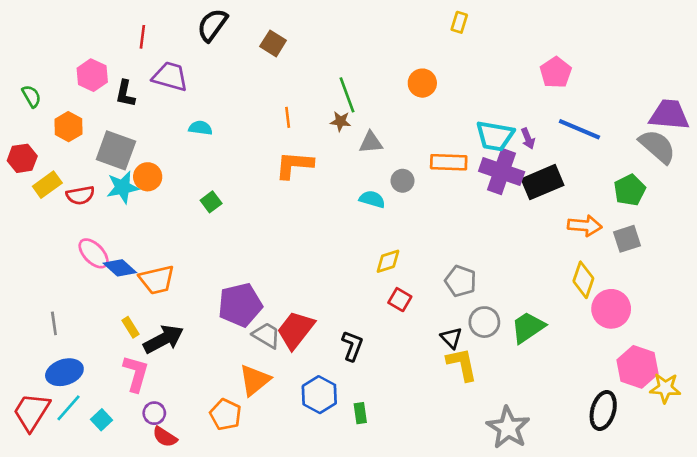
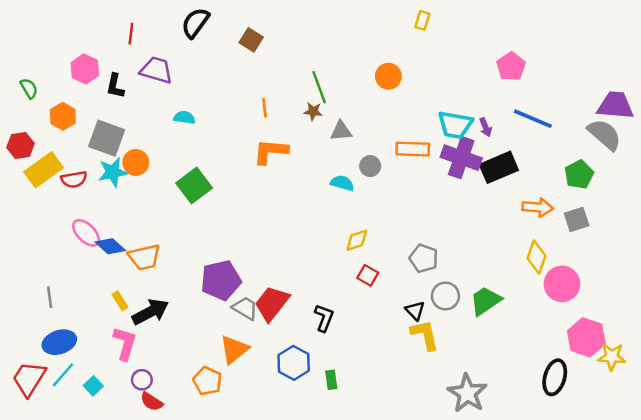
yellow rectangle: (47, 185) -> (44, 170), size x1.4
green square: (211, 202) -> (194, 186), size x1.8

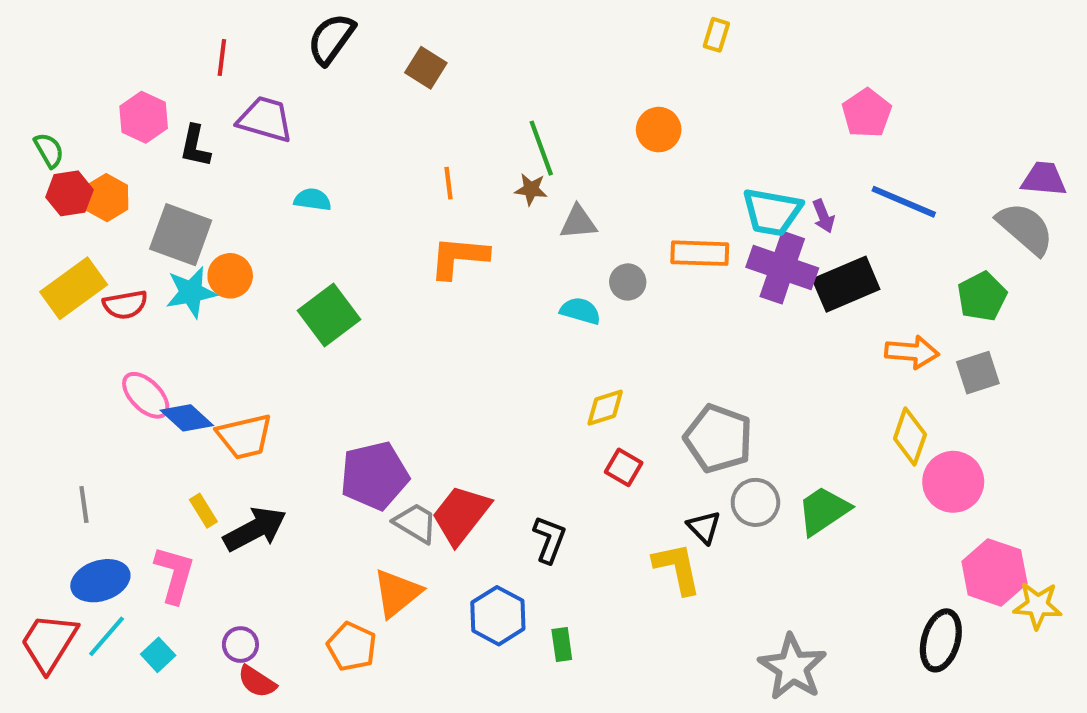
purple trapezoid: (615, 105) -> (1044, 179), size x0.7
red hexagon: (20, 145) -> (69, 193), moved
gray pentagon: (424, 258) -> (718, 439), size x1.4
yellow L-shape: (425, 335) -> (677, 568), moved
pink L-shape: (125, 343) -> (175, 574), moved

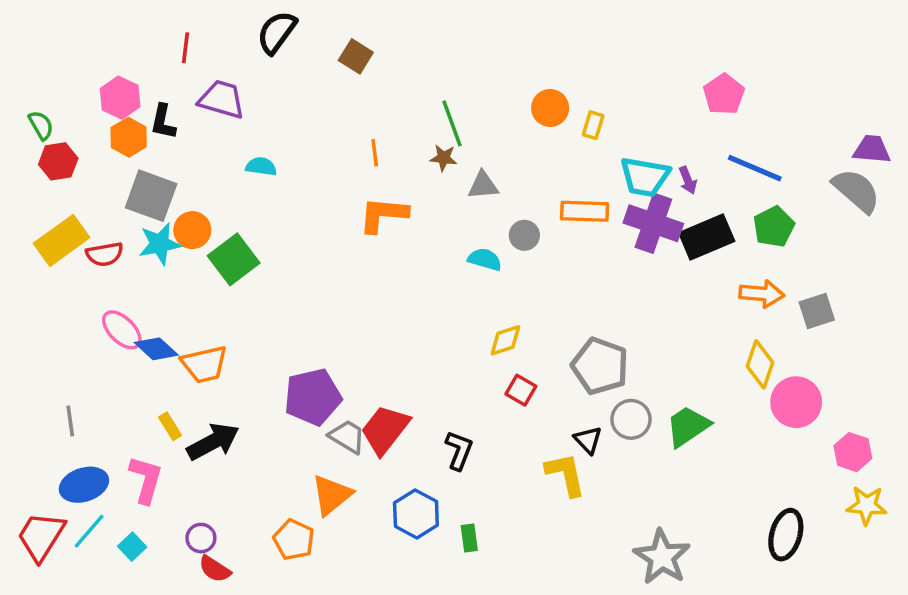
yellow rectangle: (716, 35) -> (593, 125), moved
orange hexagon: (107, 198) -> (129, 137), moved
green pentagon: (982, 296) -> (774, 227), moved
green square: (329, 315) -> (234, 259), moved
pink hexagon: (994, 572) -> (853, 452), moved, size x0.7

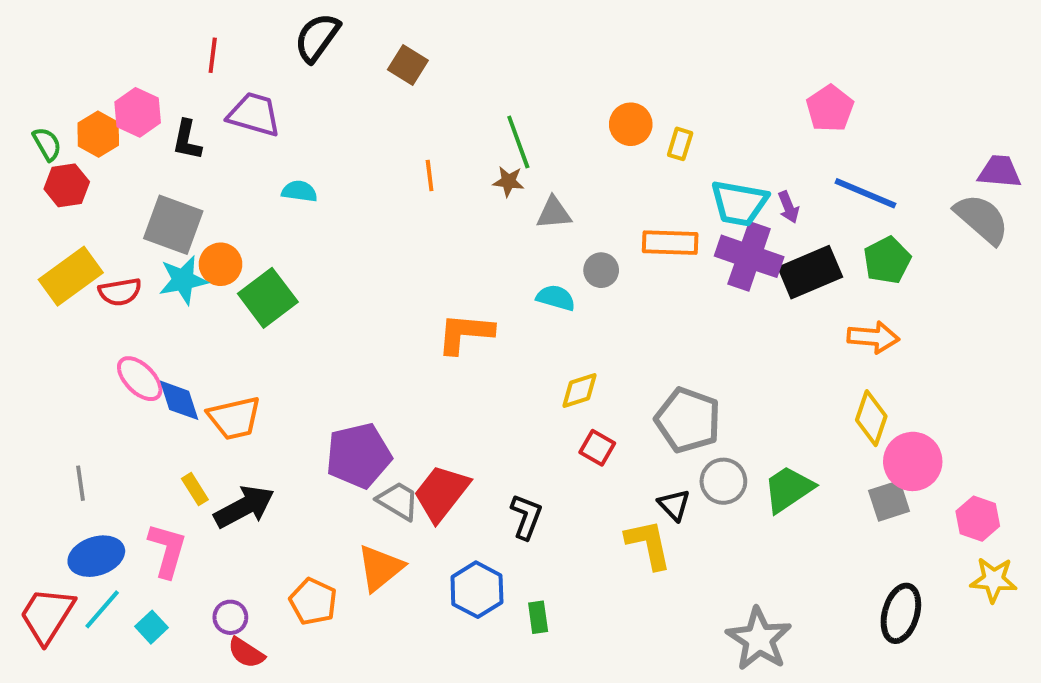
orange hexagon: (129, 137) -> (98, 134), moved
orange L-shape: (383, 215) -> (465, 333), moved
gray square: (817, 311) -> (889, 501), moved
blue diamond: (156, 349) -> (179, 400), turned 30
orange pentagon: (294, 540) -> (313, 601), moved

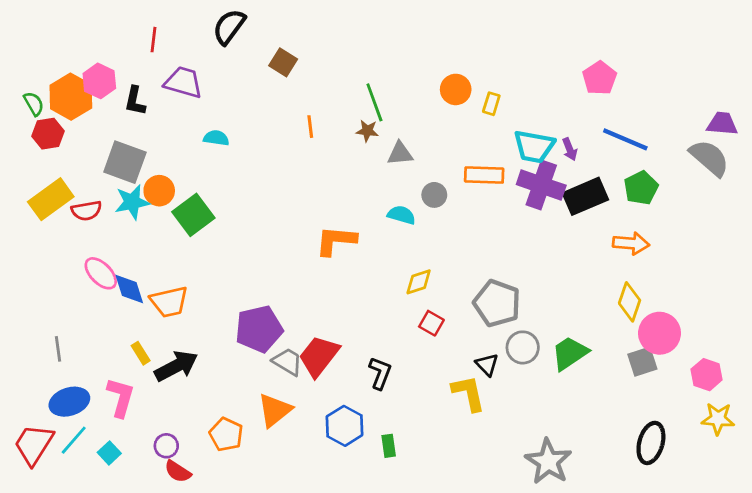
brown square: (408, 65) -> (283, 62), moved
orange hexagon: (98, 134) -> (71, 97), size x1.4

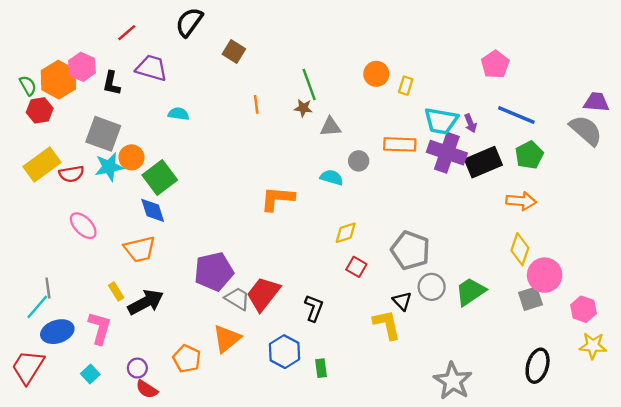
red line: (153, 40) -> (127, 33), turned 42
blue diamond: (129, 289) -> (153, 210), moved
cyan line: (74, 440) -> (37, 307), moved

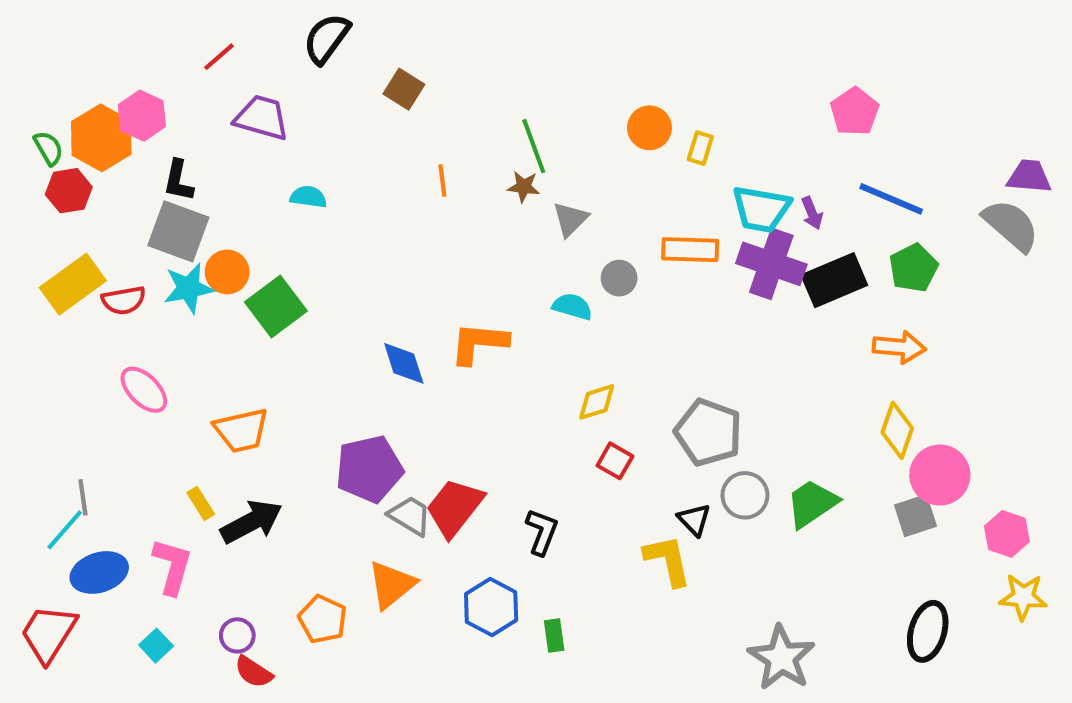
black L-shape: (111, 83) -> (178, 181), moved
gray triangle: (330, 127) -> (570, 219), turned -40
blue diamond: (153, 210) -> (404, 363), moved

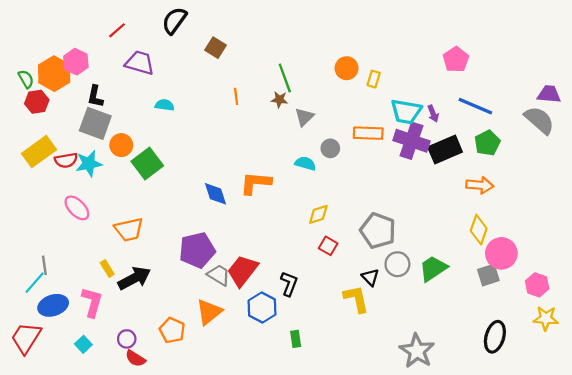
cyan star: (189, 288) -> (89, 163), moved
blue hexagon: (491, 607) -> (262, 308), moved

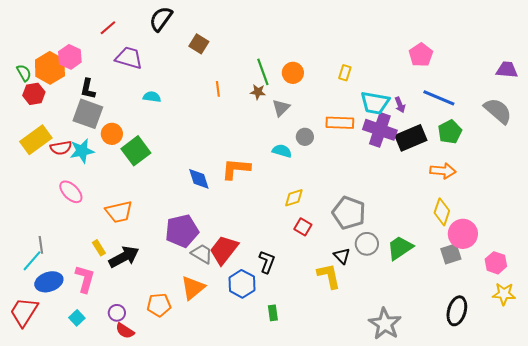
orange circle: (347, 68) -> (293, 73), moved
purple trapezoid: (549, 94) -> (507, 70), moved
orange pentagon: (172, 330) -> (159, 305), turned -30

